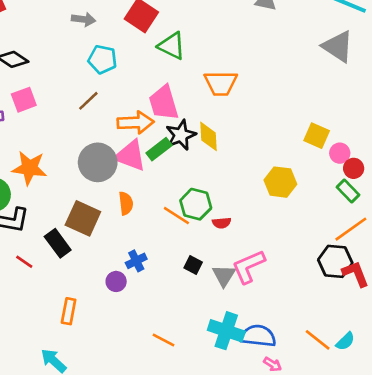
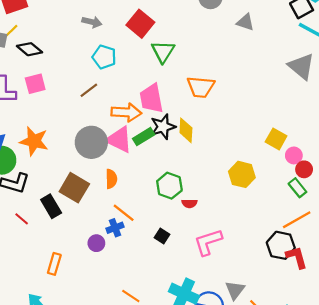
green triangle: (172, 46) -> (163, 52), turned 30
orange line: (176, 216) -> (124, 213), moved
gray triangle: (224, 275) -> (235, 290), moved

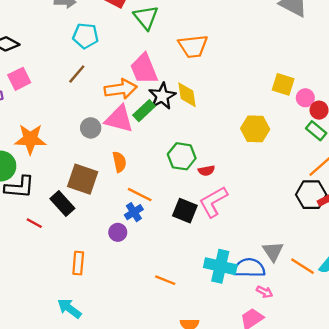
gray circle: (91, 142) -> (91, 128), size x0.6
black square: (162, 236) -> (185, 211), size x1.5
pink L-shape: (208, 242) -> (213, 202), moved

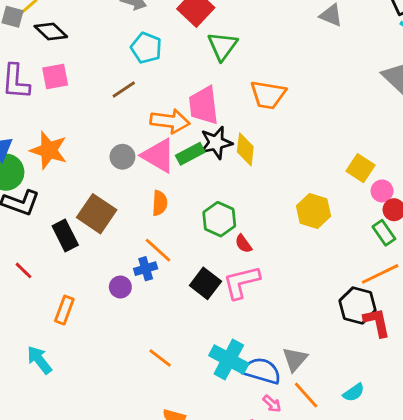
orange semicircle: (119, 162) -> (160, 203), moved
red semicircle: (206, 171) -> (243, 244), turned 49
red line: (34, 223) -> (23, 270), moved
orange line: (302, 266) -> (306, 395), moved

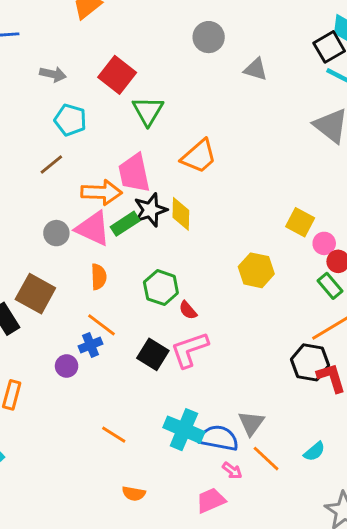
orange trapezoid: (268, 95) -> (199, 156), turned -45

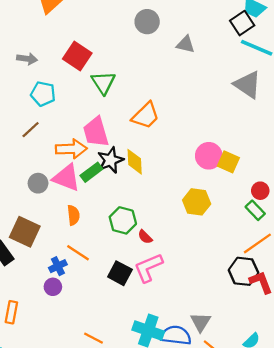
pink circle: (324, 243) -> (209, 156), moved, size x1.5
blue cross: (91, 345) -> (58, 266), moved

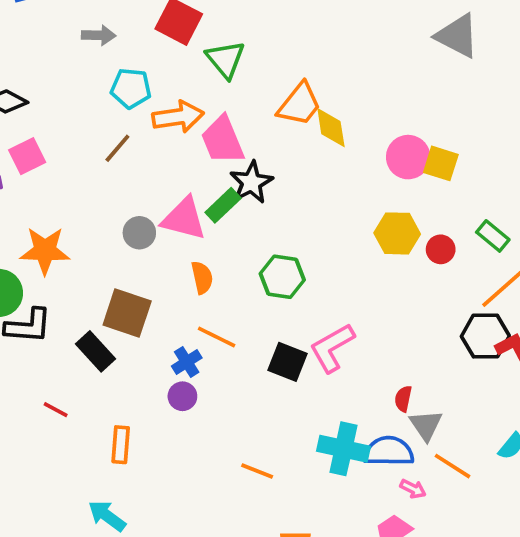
orange arrow: (71, 149) -> (178, 117), moved
yellow diamond: (135, 162) -> (331, 128), moved
red circle: (260, 191) -> (441, 249), moved
red semicircle: (145, 237) -> (403, 399), moved, turned 63

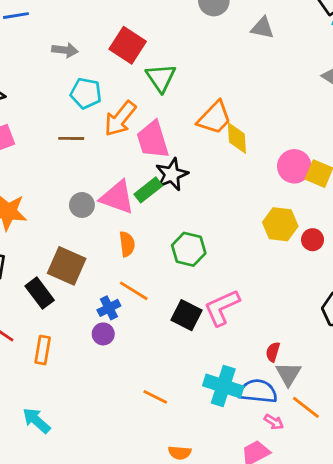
orange arrow: (178, 117) -> (120, 119), turned 132
brown line: (117, 148) -> (71, 138), turned 45
orange rectangle: (121, 445) -> (43, 350), moved

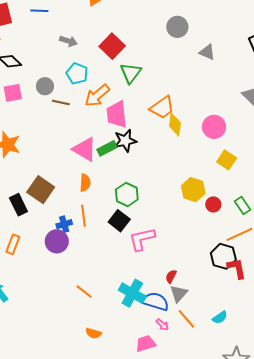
pink circle: (294, 166) -> (214, 127), moved
gray circle: (82, 205) -> (45, 86), moved
orange line: (134, 291) -> (84, 216), turned 40
black square: (187, 315) -> (119, 221), moved
purple circle: (103, 334) -> (57, 241), size x1.5

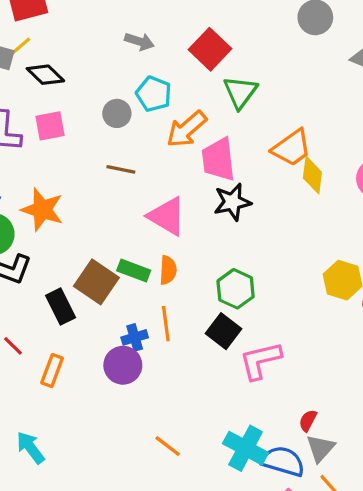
gray circle: (45, 86) -> (117, 113), moved
brown line: (61, 103) -> (121, 169), moved
green rectangle: (107, 148) -> (134, 270), moved, turned 48

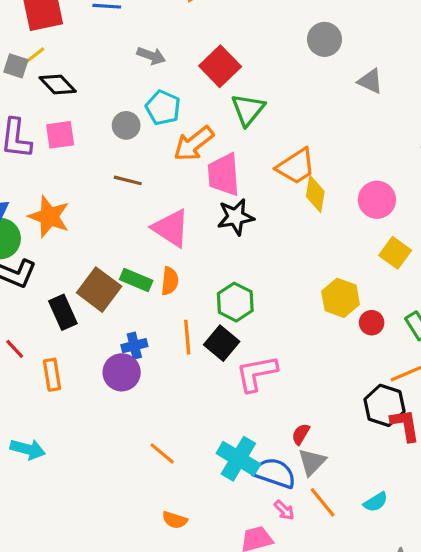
orange line: (166, 324) -> (187, 337), moved
orange rectangle: (52, 371) -> (52, 375), turned -32
cyan arrow: (31, 448) -> (28, 449), turned 140

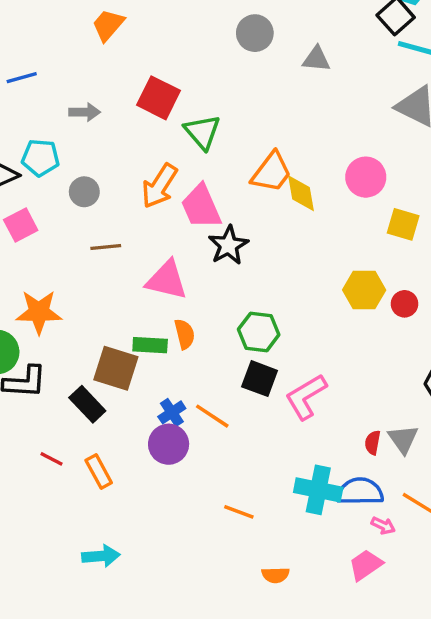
cyan pentagon: (163, 108) -> (40, 158), moved
orange line: (187, 337) -> (212, 416), moved, turned -32
gray triangle: (312, 462) -> (403, 439), moved

